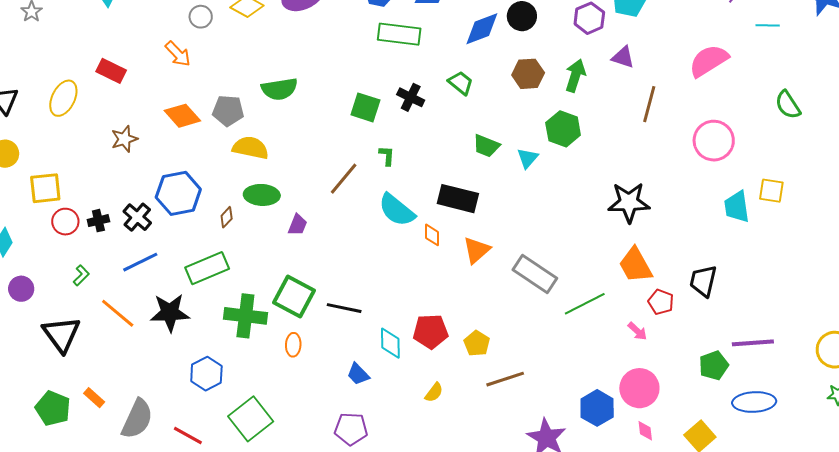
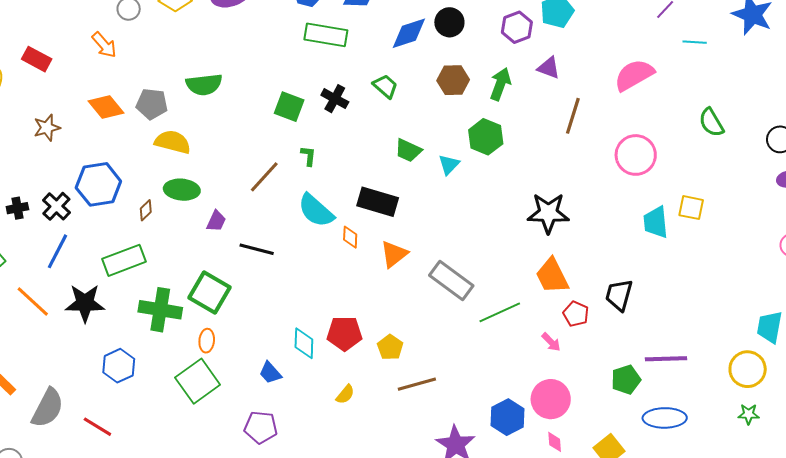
blue line: (140, 262) -> (57, 251), turned -39
black line: (344, 308) -> (257, 249), moved
green square: (251, 419) -> (198, 381), moved

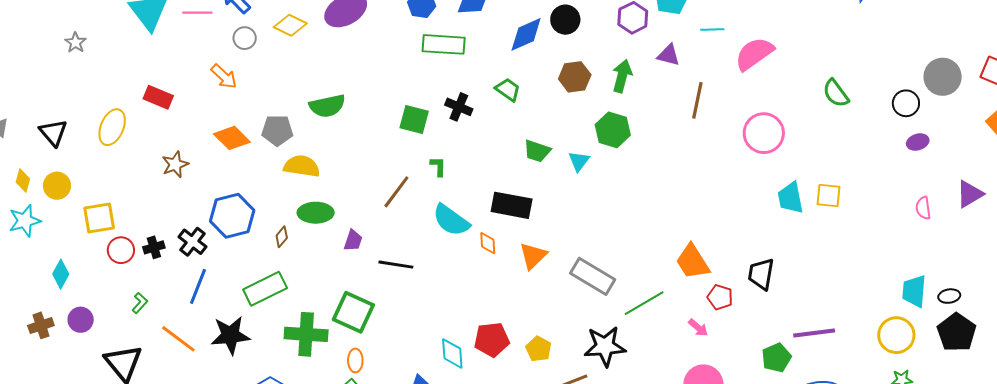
cyan line: (695, 42) -> (712, 29), moved
yellow square: (691, 208) -> (828, 195), moved
black star: (548, 213) -> (605, 346), moved

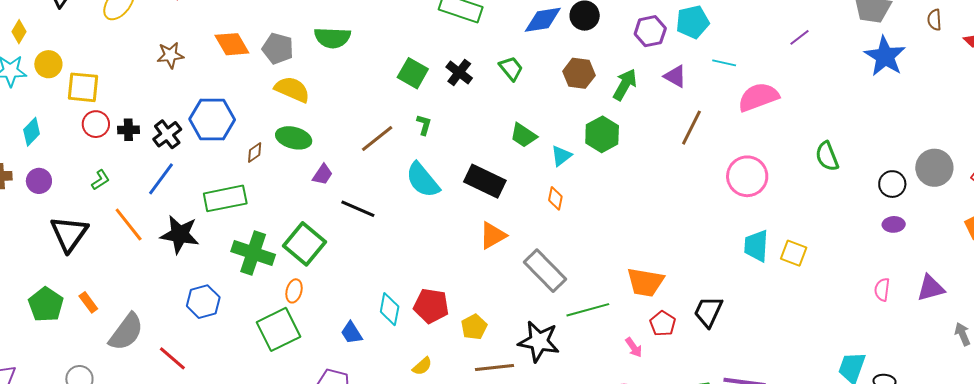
yellow circle: (57, 186) -> (48, 64), moved
orange diamond: (488, 243) -> (555, 198), moved
orange trapezoid: (693, 262) -> (645, 282), turned -63

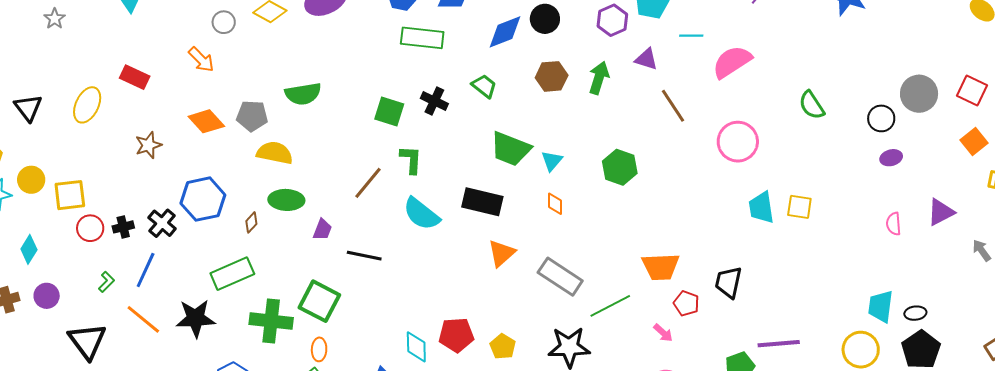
green L-shape: (424, 125) -> (411, 160), size x1.4
brown line: (691, 128) -> (673, 106), turned -48
green hexagon: (602, 134) -> (620, 167), moved
green trapezoid: (523, 135) -> (510, 149), size x1.5
blue line: (161, 179) -> (146, 270), moved

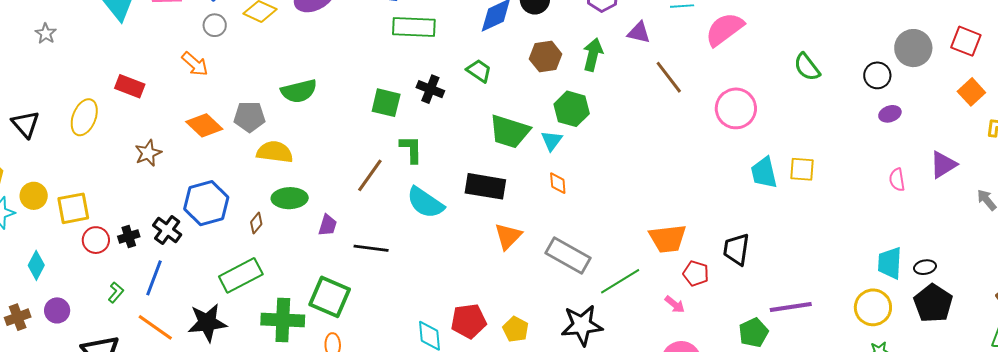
green hexagon: (620, 167) -> (572, 109), moved

